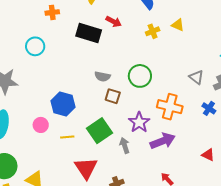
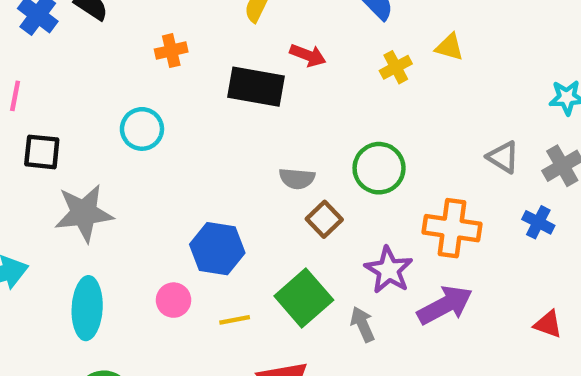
brown square: (113, 96) -> (324, 219), turned 35

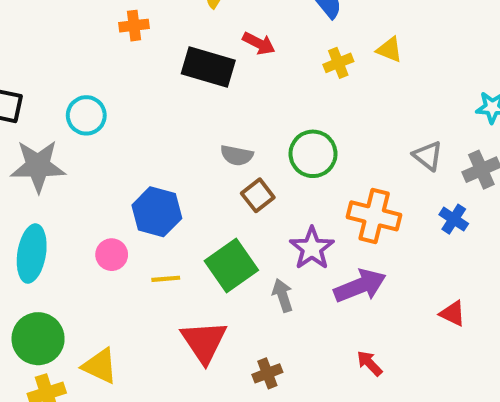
cyan circle: (142, 129) -> (86, 115), moved

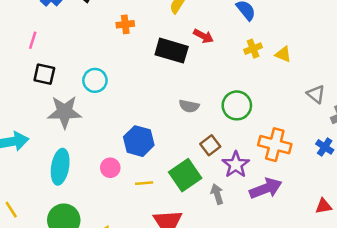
yellow triangle: (389, 50) -> (283, 54), moved
gray triangle: (428, 156) -> (316, 94), moved
brown square: (258, 195) -> (210, 145), moved
red triangle: (453, 313) -> (324, 206), turned -36

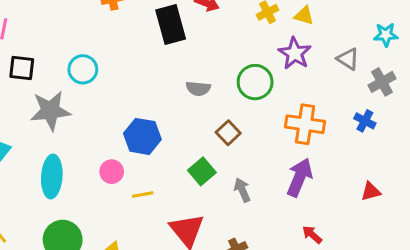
black rectangle: (172, 51) -> (171, 25), turned 64
purple star: (236, 165) -> (295, 53), moved
green square: (185, 175) -> (202, 171), size x0.7
yellow line: (144, 183) -> (143, 195), moved
purple arrow: (266, 188) -> (300, 177), turned -40

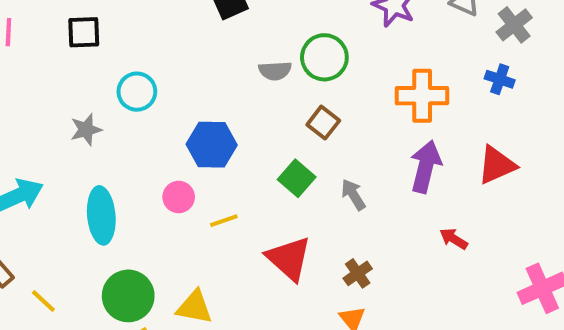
black square: (22, 68) -> (84, 32), moved
cyan circle: (83, 69) -> (137, 92), moved
green circle: (255, 82) -> (324, 57), moved
gray star: (50, 111) -> (86, 130), size x0.6
red triangle: (371, 191) -> (497, 165), moved, size x1.5

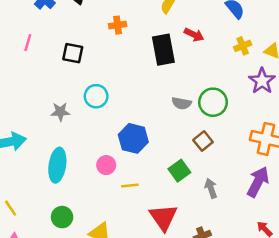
green circle: (128, 296) -> (62, 217), size x0.7

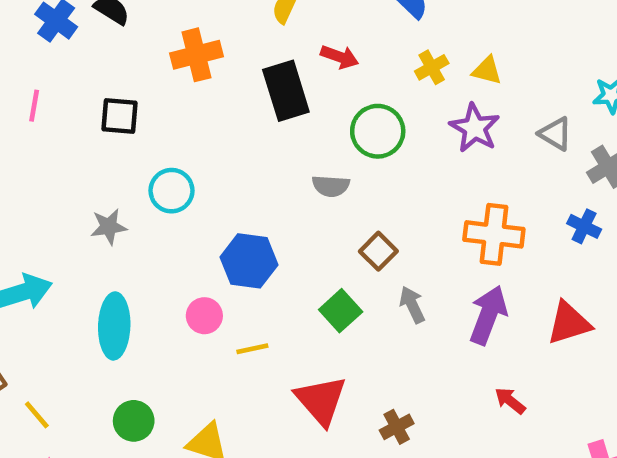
orange cross: (118, 25) -> (196, 55), size x1.5
green circle: (213, 102) -> (378, 131), moved
gray arrow: (211, 188) -> (412, 305), moved

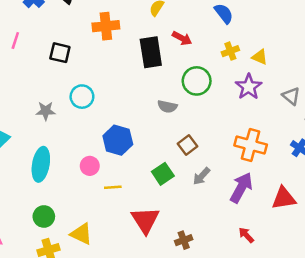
gray arrow: (412, 305) -> (201, 176), turned -120

